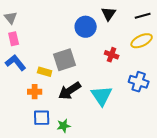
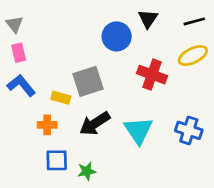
red cross: (112, 55) -> (152, 75), size x1.5
blue cross: (139, 82) -> (189, 130), moved

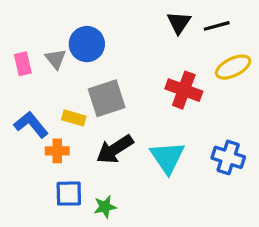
black line: (194, 21) -> (217, 26), moved
gray triangle: (14, 24) -> (56, 59), moved
blue circle: (117, 36) -> (87, 44), moved
blue L-shape: (21, 85) -> (31, 125), moved

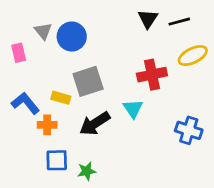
gray triangle: (56, 59) -> (43, 31), moved
red cross: (184, 90) -> (152, 75), turned -32
cyan triangle: (167, 157) -> (133, 109), moved, size x0.7

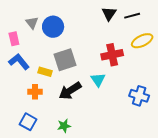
blue L-shape: (25, 103) -> (19, 62), moved
blue square: (57, 160) -> (28, 122), moved, turned 30

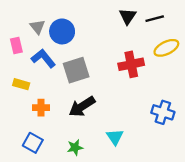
blue L-shape: (19, 62) -> (43, 58), moved
yellow rectangle: (45, 72) -> (21, 84), moved
cyan triangle: (98, 80) -> (115, 137), moved

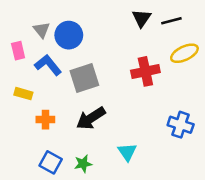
blue square: (33, 143) -> (51, 162), moved

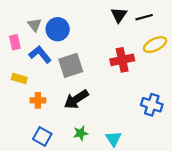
cyan triangle: (127, 152) -> (113, 139), moved
green star: (83, 164) -> (81, 133), moved

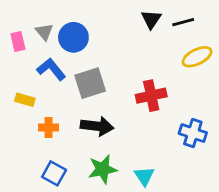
pink rectangle: (15, 42) -> (18, 41), moved
red cross: (122, 60) -> (151, 96), moved
black arrow: (76, 99) -> (97, 126), turned -140
green star: (81, 133) -> (103, 169), size x1.5

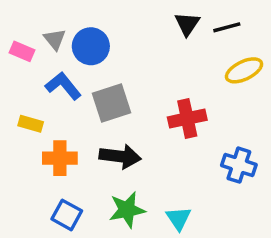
pink rectangle: (18, 41) -> (22, 51), turned -54
orange cross: (48, 128) -> (60, 158), size x1.4

